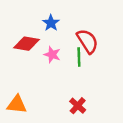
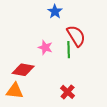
blue star: (51, 23) -> (55, 11), moved
red diamond: (27, 44) -> (23, 70), moved

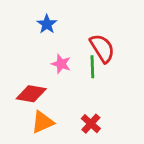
blue star: (55, 11) -> (47, 24), moved
orange triangle: (15, 91) -> (43, 122), moved, turned -30

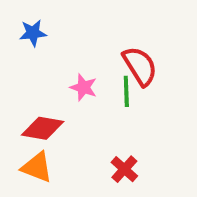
blue star: (47, 24) -> (33, 33), moved, turned 30
orange triangle: (43, 122) -> (37, 167), moved, turned 45

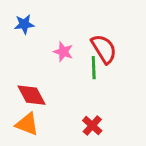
pink star: (84, 87) -> (63, 52), moved
red diamond: (43, 128) -> (31, 95), turned 52

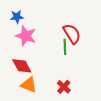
pink star: (63, 52) -> (26, 36), moved, size x1.5
orange triangle: (27, 124) -> (29, 85), moved

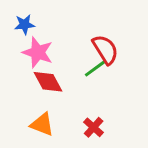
green line: (65, 47) -> (95, 69), turned 56
red diamond: (22, 66) -> (48, 82), moved

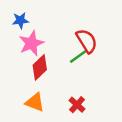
pink star: (38, 52) -> (31, 43), turned 30
red diamond: (48, 82) -> (40, 67), turned 75

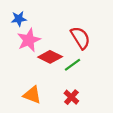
green line: (78, 57) -> (73, 65), moved
red diamond: (40, 67) -> (50, 57), moved, turned 70

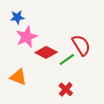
red semicircle: (80, 38) -> (81, 45), moved
orange triangle: (32, 95) -> (18, 77), moved

